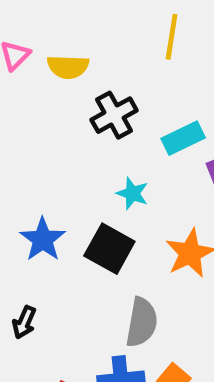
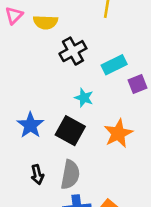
black arrow: (24, 322) -> (37, 175), moved, turned -36
gray semicircle: (142, 322) -> (70, 175), moved

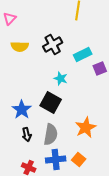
yellow semicircle: (46, 22) -> (20, 46), moved
blue star: (30, 125) -> (22, 110), moved
orange star: (118, 133) -> (86, 128), moved

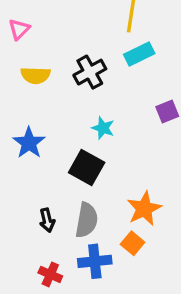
cyan rectangle: (83, 54) -> (139, 54), moved
blue star: (22, 110) -> (29, 143), moved
orange square: (79, 160) -> (133, 243), moved

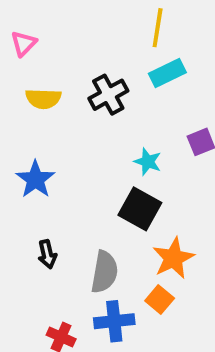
cyan star: (103, 128) -> (148, 162), moved
black square: (87, 167) -> (140, 209), moved
black arrow: (47, 220) -> (47, 254), moved

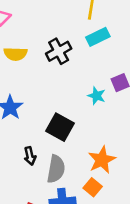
cyan star: (148, 162) -> (97, 96), moved
black square: (140, 209) -> (60, 127), moved
black arrow: (47, 254) -> (30, 156), moved

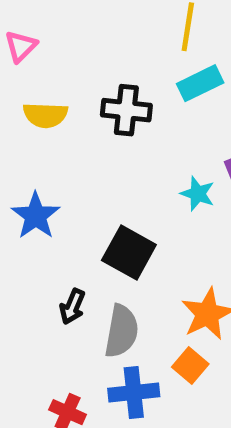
black cross: (59, 51) -> (126, 110), turned 35
black arrow: (30, 156) -> (72, 307), turned 36

